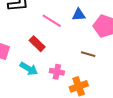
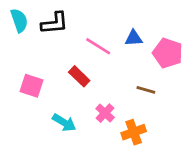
cyan arrow: (29, 69) -> (64, 123), moved
pink cross: (57, 72) -> (105, 113), turned 32

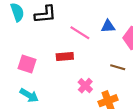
red rectangle: (79, 76) -> (65, 56), turned -49
cyan arrow: (64, 123) -> (29, 95), moved

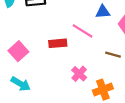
pink line: (80, 33) -> (83, 31), moved
pink square: (27, 64) -> (18, 51), turned 30

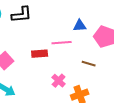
pink line: (83, 31) -> (62, 43), turned -36

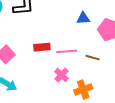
pink line: (62, 43) -> (67, 51), moved

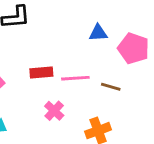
pink cross: (62, 75) -> (54, 111), moved

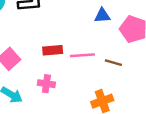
pink cross: (54, 111) -> (46, 84), moved, turned -35

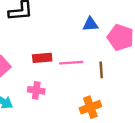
brown line: (113, 63) -> (101, 70), turned 70

